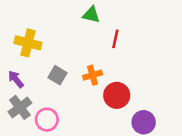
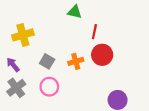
yellow cross: (28, 43) -> (23, 35), turned -30
red circle: (117, 95) -> (102, 55), moved
pink circle: (47, 120) -> (49, 87), moved

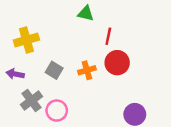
purple arrow: (13, 65) -> (15, 74), turned -40
pink circle: (49, 87) -> (57, 111), moved
gray cross: (16, 88) -> (31, 100), moved

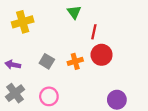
green triangle: (86, 14) -> (74, 12), turned 40
yellow cross: (26, 40) -> (23, 22), moved
gray cross: (31, 100) -> (15, 93), moved

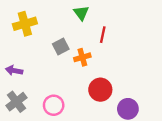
red circle: (102, 55) -> (100, 90), moved
gray square: (47, 61) -> (61, 47), moved, turned 32
orange cross: (75, 61) -> (82, 57), moved

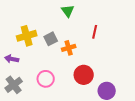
yellow cross: (25, 24) -> (27, 36), moved
red line: (103, 35) -> (95, 32), moved
pink circle: (54, 105) -> (46, 79), moved

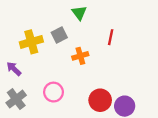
gray square: (51, 39) -> (59, 35), moved
purple arrow: (12, 59) -> (14, 69), turned 32
red circle: (84, 75) -> (100, 100), moved

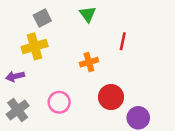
gray square: (59, 35) -> (42, 18), moved
purple arrow: (14, 69) -> (15, 76), turned -56
red circle: (100, 100) -> (111, 97), moved

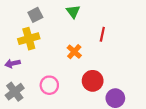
orange cross: (89, 62) -> (74, 52), turned -32

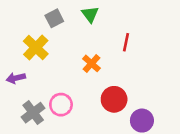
gray square: (35, 15) -> (54, 18), moved
yellow cross: (29, 39) -> (36, 48), turned -30
gray cross: (15, 92) -> (33, 113), moved

